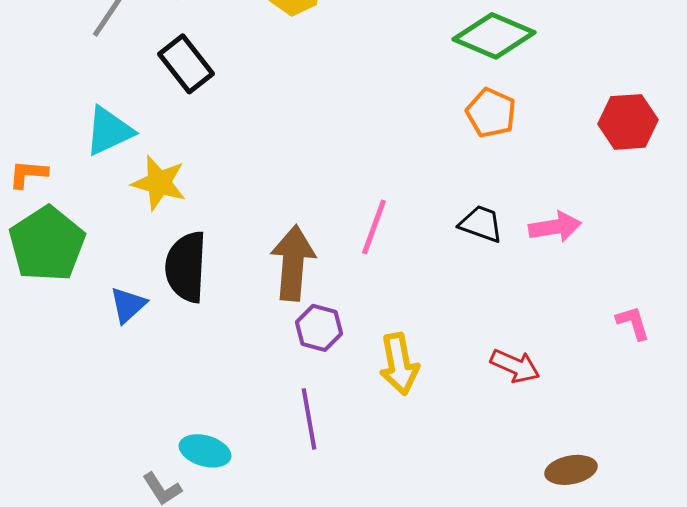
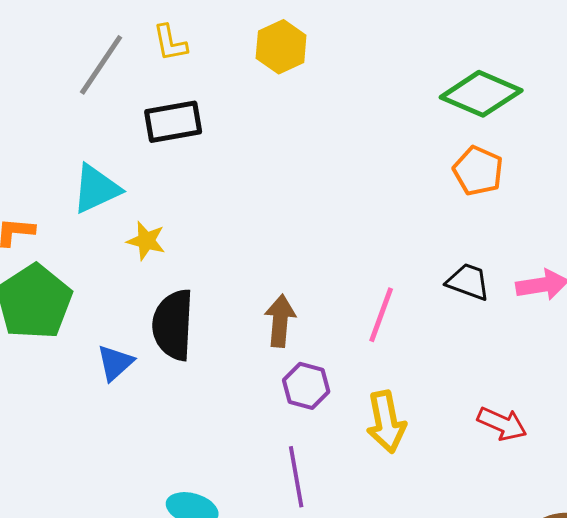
black rectangle: (186, 64) -> (173, 122), turned -62
yellow star: (159, 183) -> (146, 241), size x0.7
pink line: (374, 227) -> (381, 315), moved
brown arrow: (293, 263) -> (280, 321), size x0.7

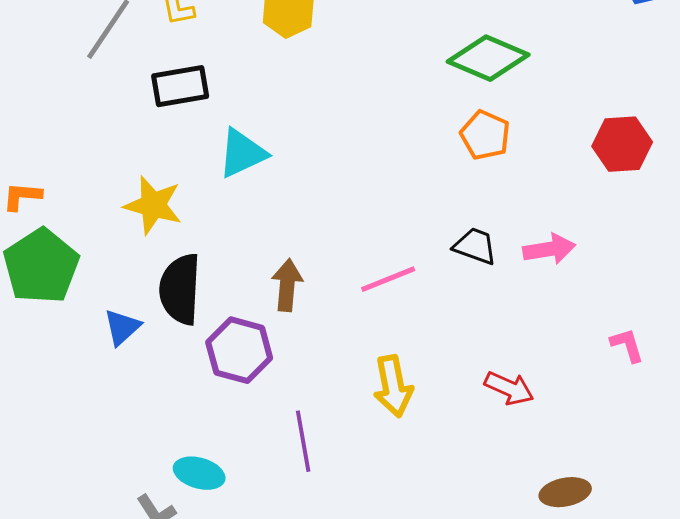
cyan triangle: (96, 189) -> (242, 153), moved
yellow star: (146, 241) -> (153, 205), size x1.5
pink line: (381, 315) -> (388, 279), turned 48
purple hexagon: (306, 386) -> (239, 350), moved, size x1.4

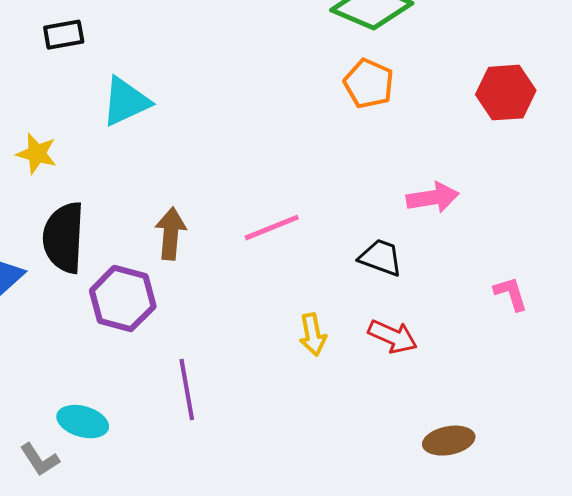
black rectangle: (180, 86) -> (64, 35), size x0.7
yellow star: (153, 205) -> (37, 154), size x0.7
black trapezoid: (475, 246) -> (381, 258), moved
yellow arrow: (393, 386) -> (313, 335), moved, size x0.7

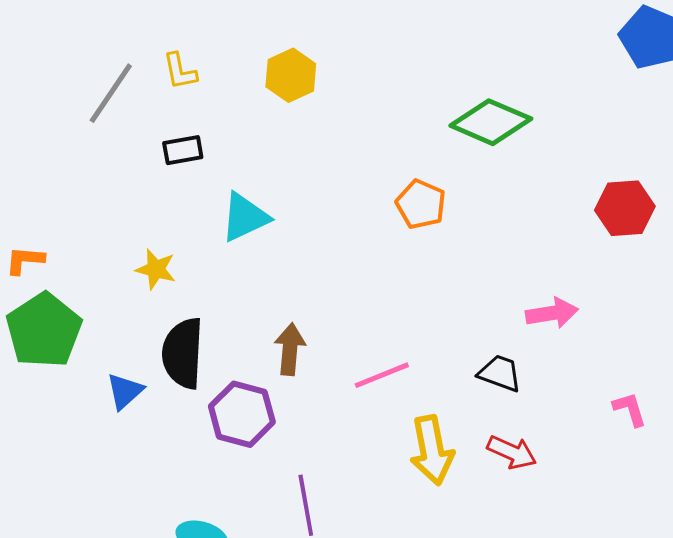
orange pentagon: (369, 84) -> (421, 204), moved
pink line: (272, 228) -> (382, 375), moved
yellow arrow: (313, 335) -> (432, 450), size x1.6

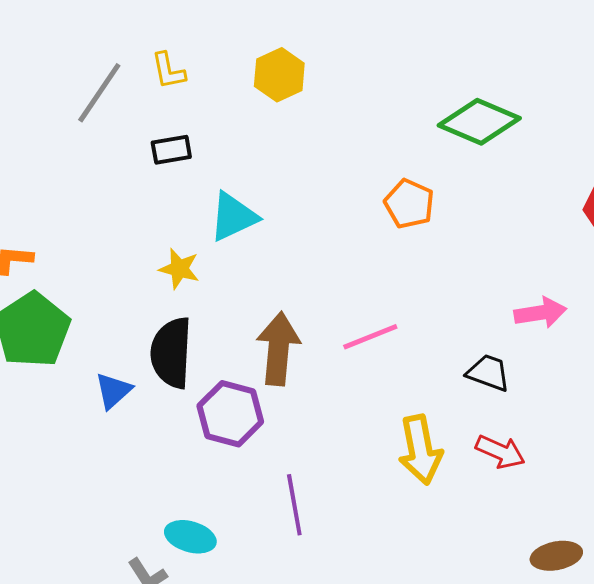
yellow star: (156, 269) -> (179, 269), moved
brown arrow: (290, 349) -> (278, 349), size x1.4
pink line: (382, 375) -> (370, 337), moved

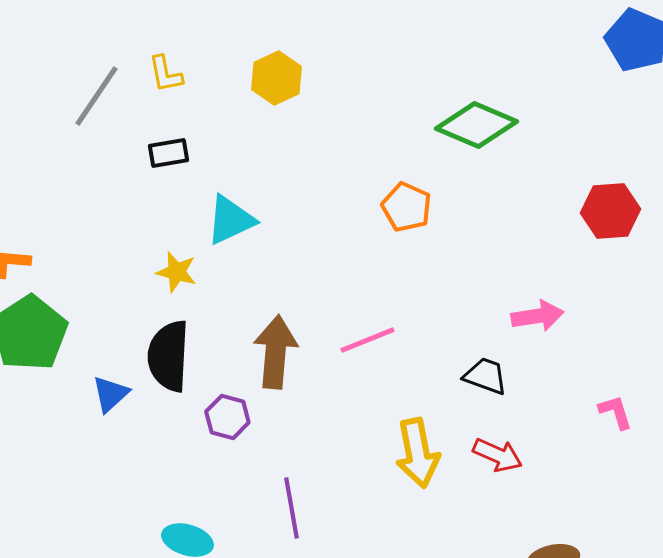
purple hexagon: (230, 414) -> (227, 417), size x0.7

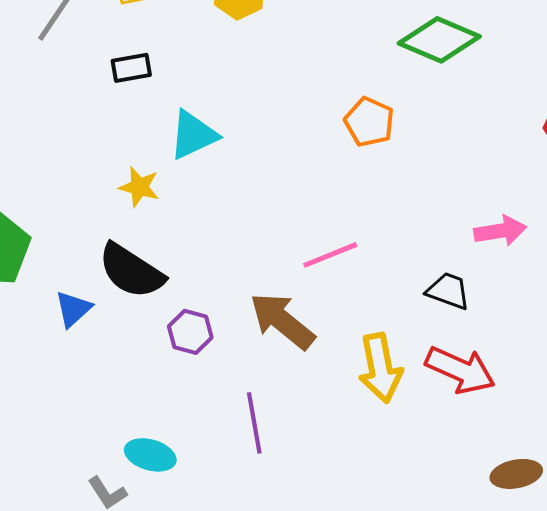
brown arrow: (275, 352) -> (282, 321), moved, turned -56
black semicircle: (168, 356) -> (131, 271), turned -60
red arrow: (497, 455) -> (460, 370), size x1.4

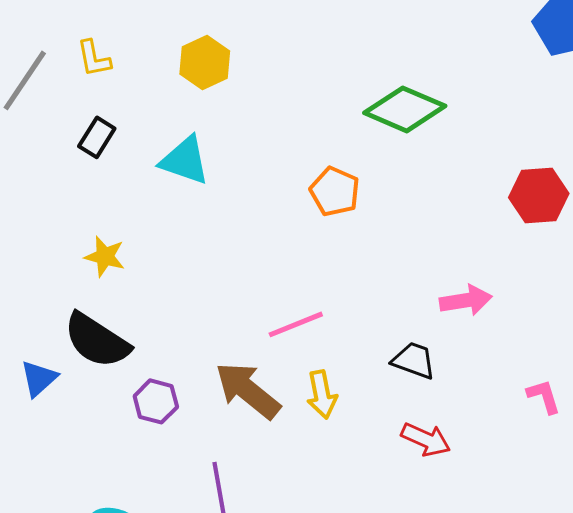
black rectangle: (131, 68) -> (97, 137), turned -48
cyan triangle: (193, 135) -> (185, 160), moved, turned 44
yellow arrow: (380, 368) -> (322, 394), moved, size x0.7
red arrow: (460, 370) -> (426, 439), size x0.7

